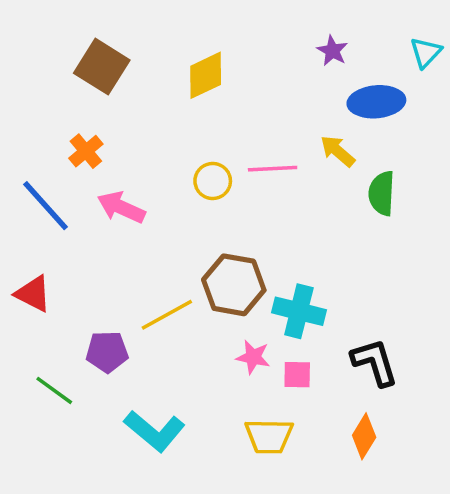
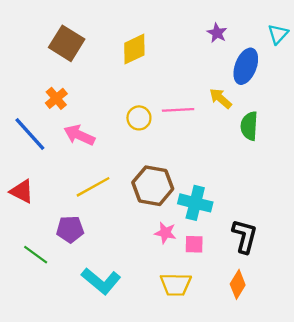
blue ellipse: (376, 102) -> (246, 66), turned -64
yellow line: (167, 315) -> (93, 187), moved
black L-shape: (375, 362) -> (245, 236), turned 32

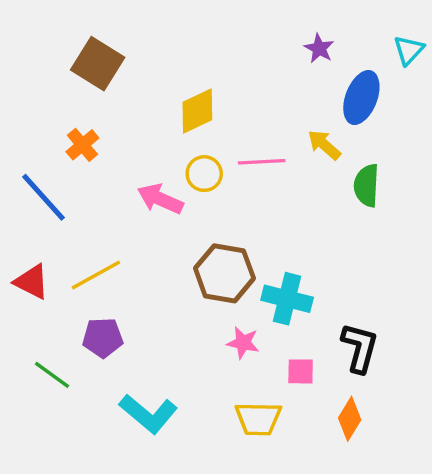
yellow diamond: (134, 49) -> (197, 111), moved
pink arrow: (79, 135) -> (160, 199), moved
yellow line: (93, 187) -> (96, 275), moved
pink square: (194, 244) -> (301, 371), moved

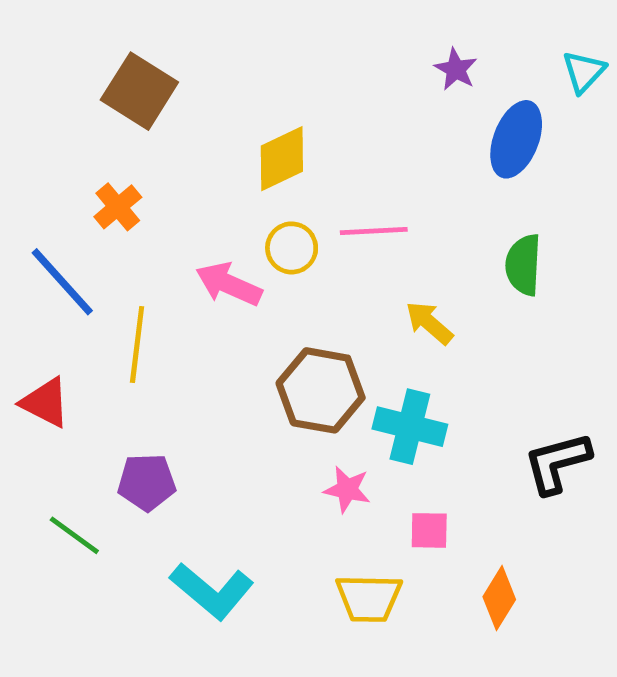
yellow arrow: (324, 145) -> (429, 323), moved
yellow line: (96, 275) -> (137, 345), moved, turned -54
black L-shape: (360, 348) -> (557, 463), moved, turned -120

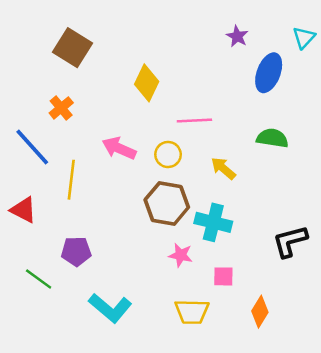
yellow diamond: (282, 159) -> (147, 83), turned -39
yellow circle: (292, 248) -> (168, 154), moved
green semicircle: (523, 265) -> (272, 138), turned 96

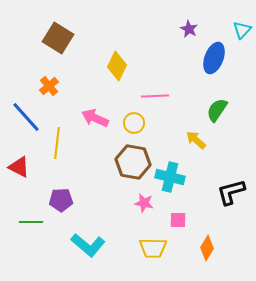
green semicircle: (272, 138) -> (217, 110), turned -65
yellow arrow: (223, 168) -> (196, 140), moved
green line: (39, 279) -> (31, 222), turned -35

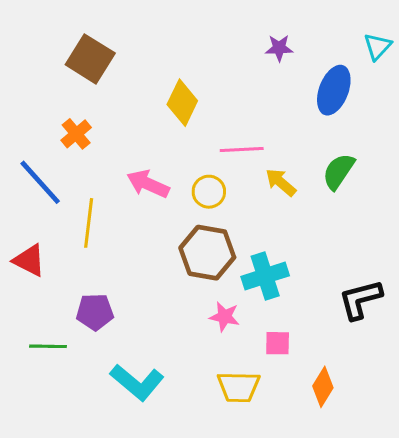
purple star: (189, 29) -> (279, 48), moved, turned -30
yellow arrow: (196, 140) -> (281, 182), moved
cyan cross: (170, 177) -> (265, 276), turned -32

